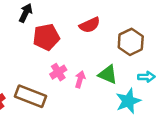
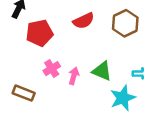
brown hexagon: (131, 42) -> (125, 23), moved
brown rectangle: (30, 96) -> (24, 93), size x0.7

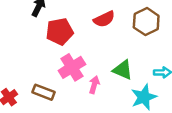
pink cross: (52, 69) -> (72, 67), size x1.5
pink arrow: (74, 76) -> (94, 85), moved

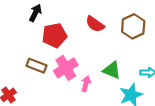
red semicircle: (104, 19) -> (95, 24), turned 60
brown rectangle: (43, 92) -> (37, 66), moved

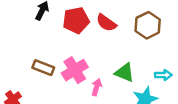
red pentagon: (55, 35) -> (76, 20), moved

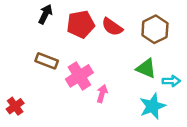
brown rectangle: (43, 68) -> (47, 61), moved
green triangle: (125, 73) -> (146, 68), moved

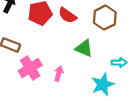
green triangle: (146, 68) -> (84, 48), moved
pink cross: (79, 76) -> (30, 68), moved

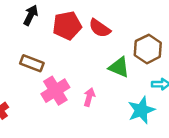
brown hexagon: (105, 18) -> (148, 49), moved

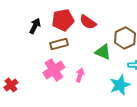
black arrow: (31, 15) -> (35, 26), moved
brown rectangle: (32, 63) -> (59, 44), moved, turned -36

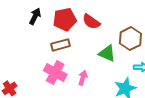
black arrow: (35, 26) -> (35, 16), moved
pink cross: (54, 70) -> (55, 73), turned -30

